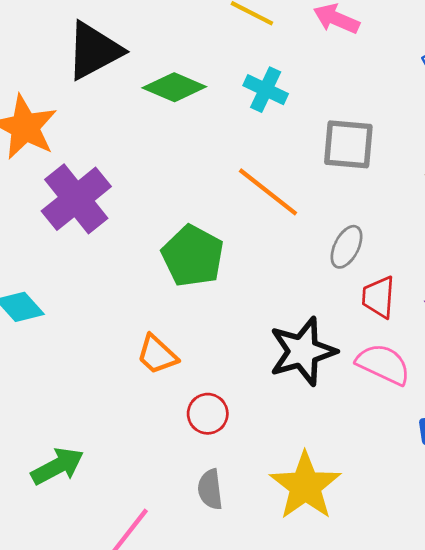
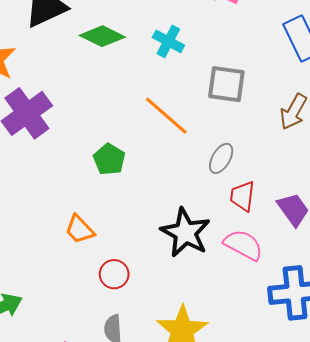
green pentagon: (193, 256) -> (109, 159), size x0.7
black star: (303, 351) -> (185, 233), turned -30

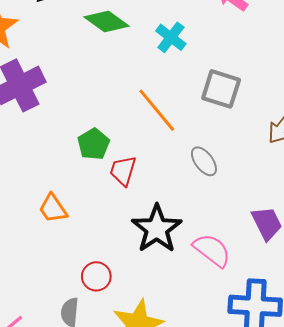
gray ellipse: (221, 158) -> (204, 161), turned -76
red trapezoid: (242, 196) -> (123, 171), moved
red circle: (114, 274) -> (96, 276), moved

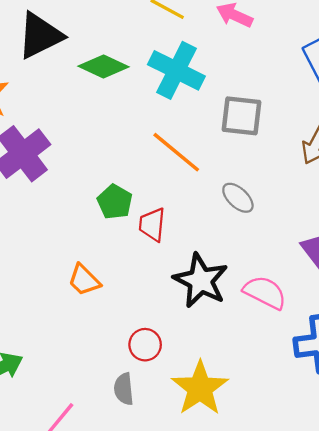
cyan cross: (171, 37) -> (176, 70), size x1.6

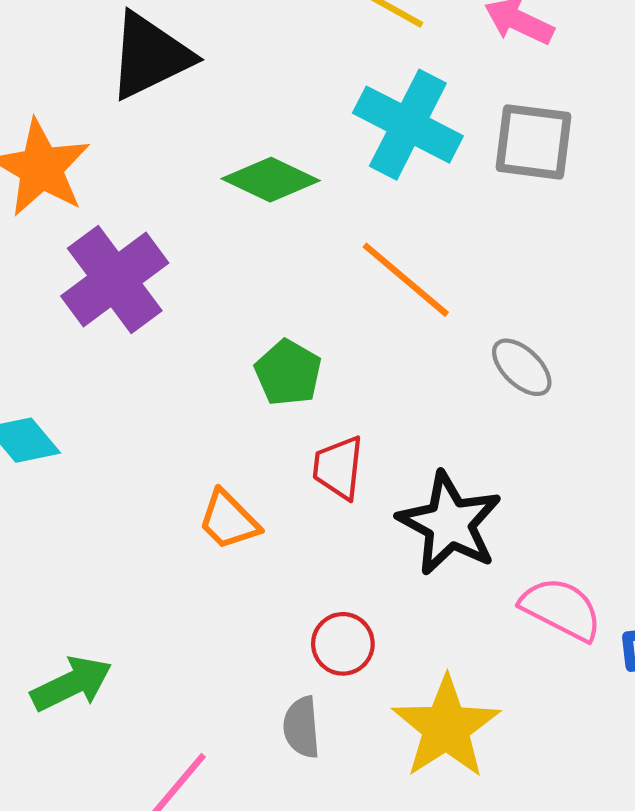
green diamond: (104, 67) -> (271, 180), moved
gray square: (242, 116) -> (533, 142), moved
red trapezoid: (152, 225) -> (338, 468), moved
pink semicircle: (265, 292) -> (561, 609), moved

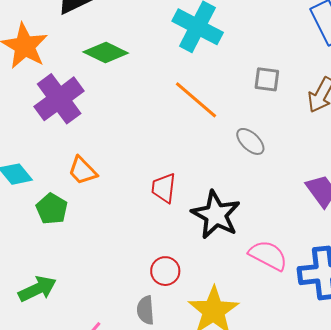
gray square: (533, 142) -> (267, 79), moved, size x0.7
green diamond: (271, 180) -> (106, 52), moved
green pentagon: (288, 373) -> (52, 209), moved
orange trapezoid: (229, 520) -> (83, 171), moved

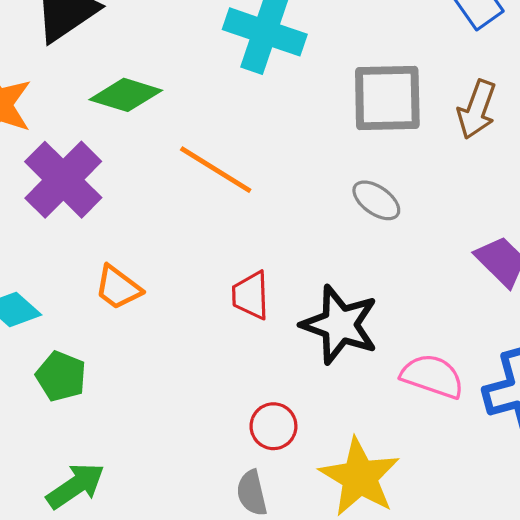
gray square: (267, 79) -> (387, 98), size x1.8
orange line: (196, 100) -> (216, 170), moved
green pentagon: (52, 209) -> (61, 376), moved

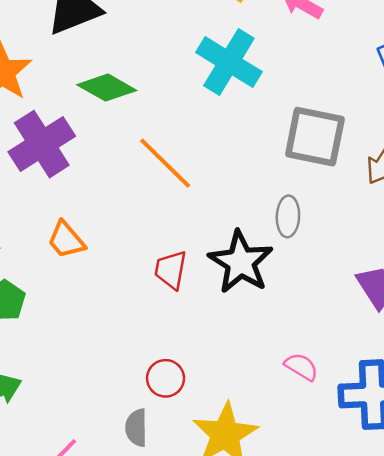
gray ellipse: (376, 200) -> (288, 216), turned 45
black star: (340, 325) -> (241, 262), moved
pink semicircle: (432, 376) -> (301, 367), size x0.7

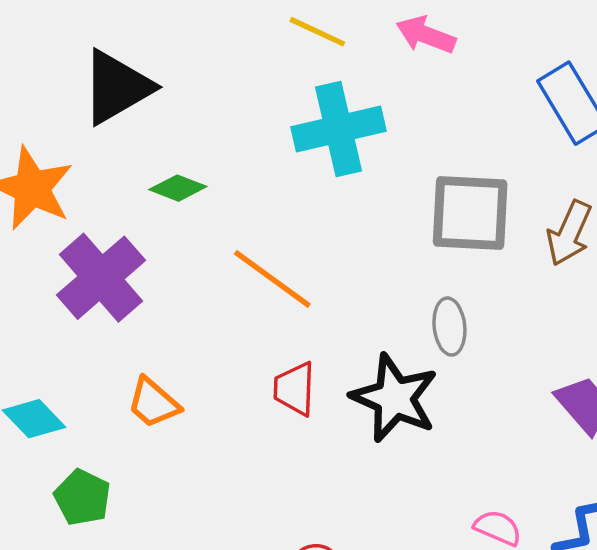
cyan cross: (229, 62) -> (338, 129), turned -36
green diamond: (107, 88) -> (178, 188), size x0.7
red trapezoid: (171, 270) -> (295, 389), moved

